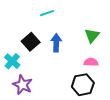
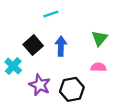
purple star: (22, 85) -> (40, 85), moved
black hexagon: (83, 85) -> (72, 89), moved

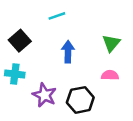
black square: (33, 45) -> (20, 41), moved
cyan cross: (13, 66) -> (15, 74), turned -35

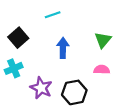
cyan cross: (15, 74) -> (14, 68), turned -30

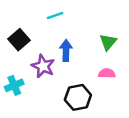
cyan cross: (14, 68) -> (14, 85), moved
purple star: (41, 88) -> (43, 66), moved

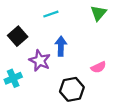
green triangle: (108, 42) -> (98, 13), moved
pink semicircle: (107, 73) -> (98, 67), turned 152

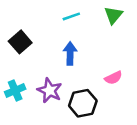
cyan line: (51, 14) -> (71, 16), moved
purple star: (40, 61) -> (50, 90), moved

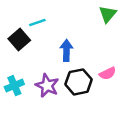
cyan line: (71, 16) -> (37, 23), moved
black hexagon: (83, 103) -> (79, 82), moved

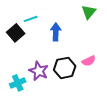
blue arrow: (66, 50) -> (56, 32), moved
cyan cross: (14, 86) -> (18, 83), moved

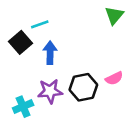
blue arrow: (56, 32) -> (50, 53), moved
purple star: (39, 71) -> (50, 91), turned -30

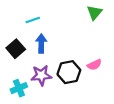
black square: (20, 42) -> (16, 49), moved

